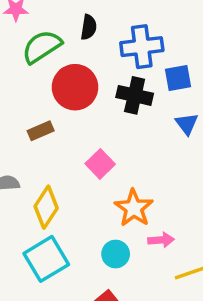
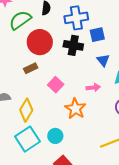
brown rectangle: (41, 131) -> (31, 68), moved
pink arrow: (161, 240) -> (93, 87), moved
cyan circle: (116, 254) -> (55, 136), moved

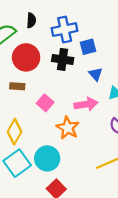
brown rectangle: (31, 68) -> (17, 86), turned 32
pink arrow: (93, 87) -> (86, 104), size x1.5
cyan circle: (55, 136) -> (47, 158), size x1.5

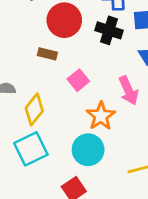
pink arrow: (86, 104) -> (128, 91), turned 65
cyan circle: (47, 158) -> (88, 150), moved

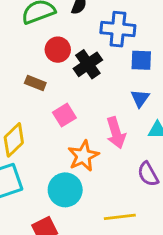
red circle: (64, 20) -> (58, 50), size x0.7
black cross: (109, 30) -> (88, 64), moved, turned 30

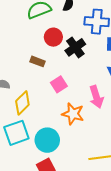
orange star: (83, 156) -> (73, 114), turned -30
cyan circle: (65, 190) -> (47, 140), moved

